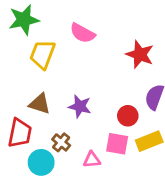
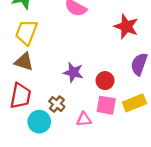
yellow trapezoid: (42, 54) -> (26, 32), moved
brown triangle: (40, 104) -> (24, 62), moved
red circle: (128, 116) -> (105, 81), moved

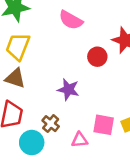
red circle: (105, 81) -> (97, 57), moved

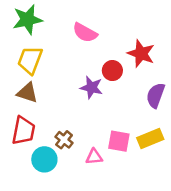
purple star: (68, 89) -> (91, 88), moved

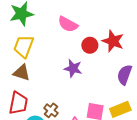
red circle: (112, 71) -> (90, 45), moved

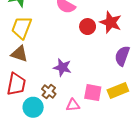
purple star: (73, 68) -> (62, 67), moved

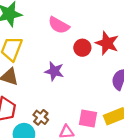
purple star: (62, 67) -> (54, 71), moved

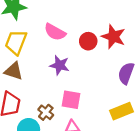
pink semicircle: (59, 25) -> (55, 32), moved
pink square: (88, 118) -> (71, 100), moved

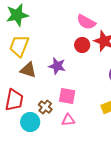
pink semicircle: (55, 32) -> (86, 22), moved
brown triangle: (14, 71) -> (28, 70), moved

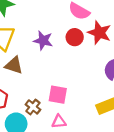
purple star: (57, 66) -> (43, 41), moved

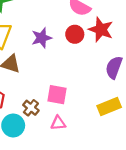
purple star: (43, 41) -> (42, 38), turned -30

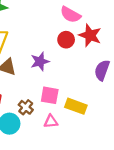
purple star: (42, 38) -> (40, 61), moved
yellow rectangle: (109, 107) -> (76, 106), moved, turned 42

